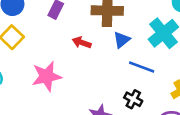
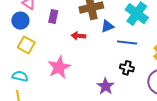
blue triangle: (122, 40) -> (107, 26), turned 32

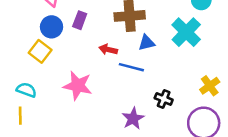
blue circle: (20, 21) -> (52, 27), moved
blue line: (127, 42) -> (131, 67), moved
pink star: (59, 67) -> (78, 86), turned 30

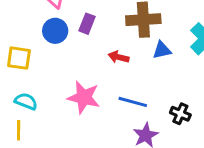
yellow square: (40, 51) -> (19, 58), moved, turned -30
blue line: (131, 67) -> (133, 102), moved

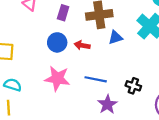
purple rectangle: (87, 24) -> (63, 13), moved
blue circle: (55, 31) -> (57, 42), moved

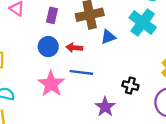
pink star: (57, 78) -> (51, 84), turned 30
blue line: (96, 79) -> (81, 72), moved

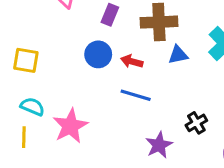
pink star: (51, 84) -> (70, 126), moved
black cross: (130, 86) -> (196, 123), turned 35

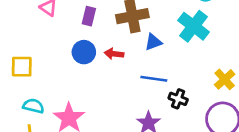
blue line: (136, 95) -> (154, 79), moved
black cross: (196, 123) -> (178, 99), turned -30

